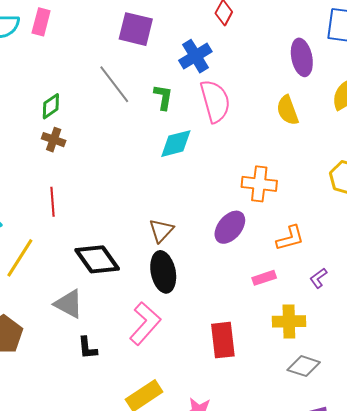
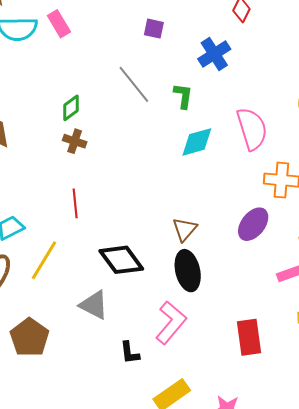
pink rectangle: (41, 22) -> (59, 24), turned -44
purple square: (136, 29) -> (154, 29), size x0.6
pink semicircle: (215, 101) -> (252, 129), moved
black L-shape: (87, 348) -> (130, 353), moved

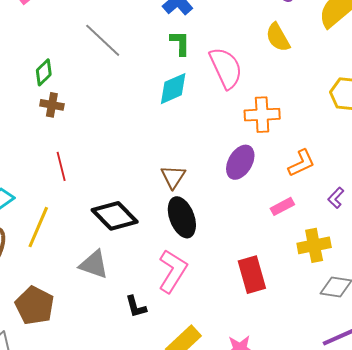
green L-shape: (183, 96) -> (180, 43), moved

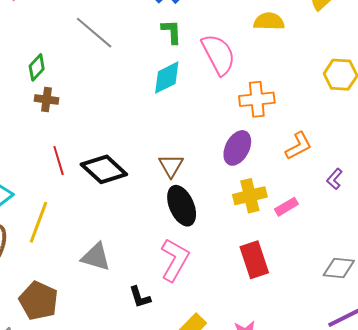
yellow semicircle: (278, 37) -> (269, 21), turned 124
pink rectangle: (282, 206) -> (286, 207), moved
black diamond: (115, 216) -> (104, 169), moved
yellow cross: (314, 245) -> (250, 196), moved

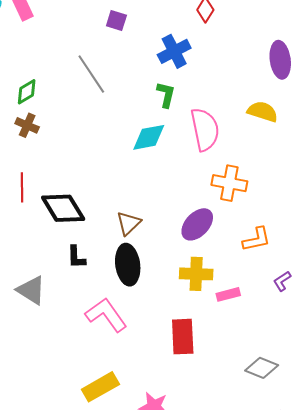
pink L-shape: (175, 260) -> (106, 315), turned -81
black L-shape: (140, 297) -> (76, 257), moved

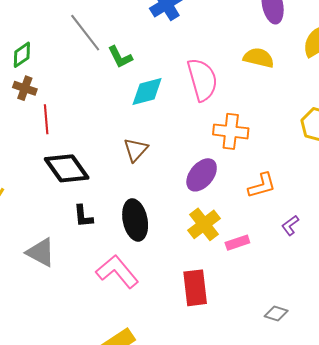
green L-shape: (166, 95) -> (120, 57), moved, turned 144
red line: (22, 187) -> (46, 119), moved
brown triangle: (128, 223) -> (136, 150), moved
yellow cross: (196, 274) -> (204, 224), turned -36
gray diamond: (262, 368) -> (276, 313), size x0.7

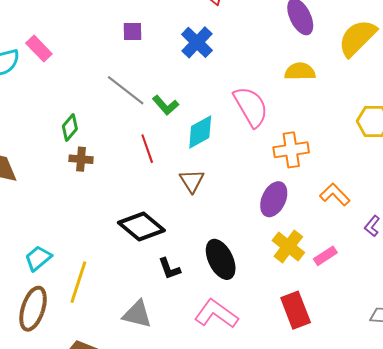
red line: (46, 119) -> (147, 149), moved
brown triangle: (136, 150) -> (192, 181), moved
orange L-shape: (262, 186) -> (335, 195), turned -104

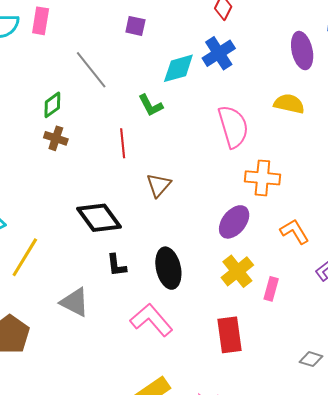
blue cross: (197, 42) -> (219, 53), moved
pink rectangle: (39, 48) -> (41, 21), turned 40
gray line: (126, 90) -> (91, 70), moved
cyan diamond: (200, 132) -> (178, 68), moved
pink rectangle: (325, 256) -> (271, 289), turned -55

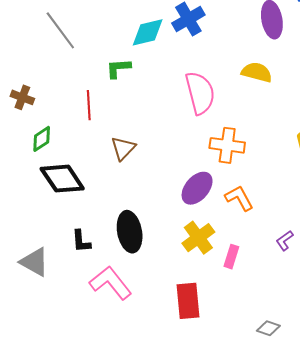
green diamond: (52, 105) -> (42, 139), moved
green L-shape: (151, 105) -> (118, 68), turned 112
orange L-shape: (295, 231) -> (239, 198), moved
black L-shape: (116, 265) -> (81, 241), moved

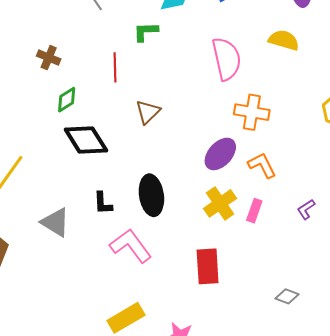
pink rectangle: (231, 257) -> (254, 211), moved

